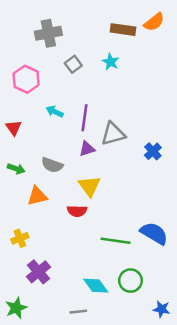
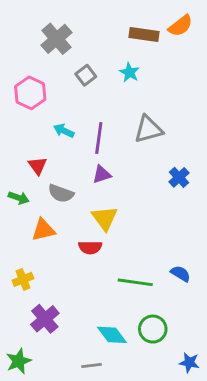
gray cross: (48, 33) -> (57, 39), turned -30
red triangle: (14, 128) -> (38, 166), moved
gray triangle: (113, 134) -> (148, 129), moved
blue semicircle: (154, 233) -> (180, 274), size x0.6

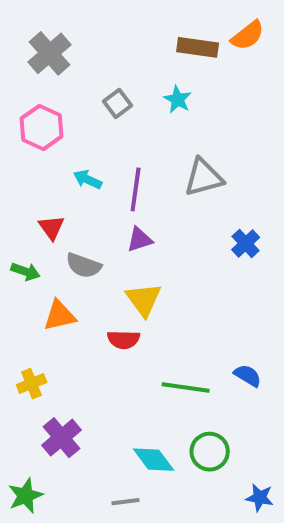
gray cross: (57, 39) -> (50, 53), moved

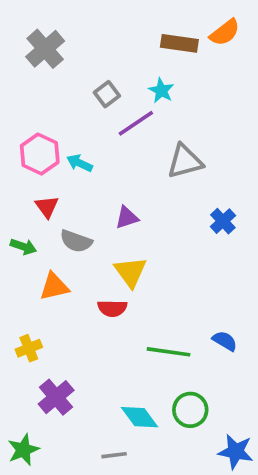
pink hexagon: (42, 127) -> (40, 154), moved
purple line: (136, 189) -> (136, 123), moved, turned 48
blue star: (260, 498) -> (236, 452), size x1.4

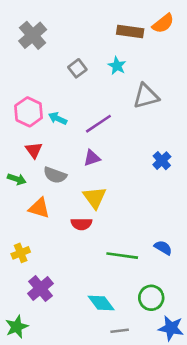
purple line: (136, 123) -> (98, 124), moved
gray triangle: (185, 161) -> (146, 96), moved
orange triangle: (54, 286) -> (39, 208), turned 30
green circle: (190, 410) -> (151, 298), moved
gray line: (114, 455) -> (120, 331), moved

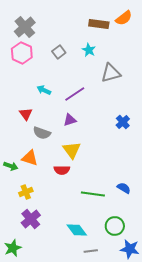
pink hexagon: (29, 112) -> (22, 53), moved
green arrow: (17, 179) -> (11, 166), moved
yellow cross: (21, 253) -> (26, 192), moved

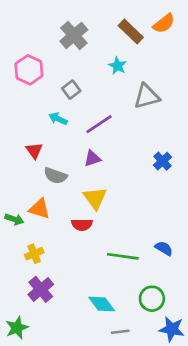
brown rectangle: (99, 24) -> (131, 31), turned 36
gray cross: (25, 27) -> (74, 35), moved
gray square: (59, 52) -> (71, 90), moved

